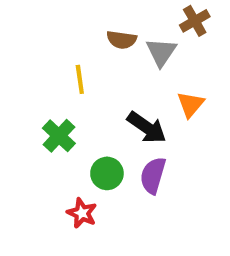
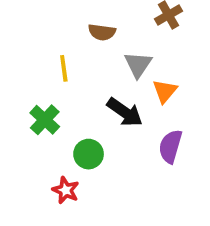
gray triangle: (161, 52) -> (138, 65), moved
purple semicircle: (153, 175) -> (170, 146), moved

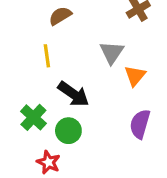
brown semicircle: (102, 32) -> (60, 16), moved, turned 140
black arrow: (125, 112) -> (73, 94), moved
green cross: (45, 120) -> (33, 117), moved

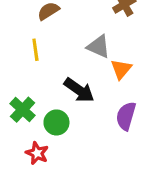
gray triangle: (112, 52) -> (98, 47), turned -40
black arrow: (73, 94) -> (79, 90), moved

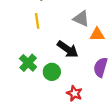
orange triangle: (121, 69) -> (97, 34), turned 49
red star: (37, 153) -> (74, 93), moved

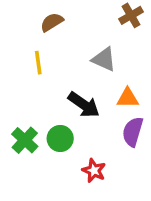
orange triangle: (97, 34) -> (128, 98), moved
green cross: (28, 63) -> (25, 140), moved

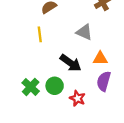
red star: (94, 171) -> (77, 98), moved

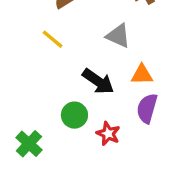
yellow line: (40, 34) -> (53, 39), turned -42
green cross: (31, 87) -> (29, 144), moved

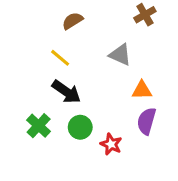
black arrow: (98, 81) -> (66, 92), moved
green cross: (29, 144) -> (39, 126), moved

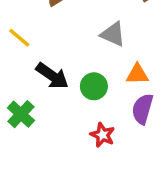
yellow line: (60, 58) -> (19, 38), moved
green circle: (80, 127) -> (94, 86), moved

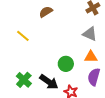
gray triangle: (113, 34) -> (90, 34), moved
black arrow: (52, 76) -> (49, 82), moved

